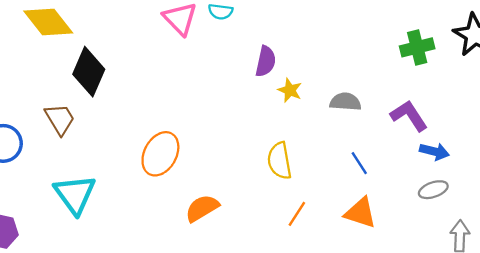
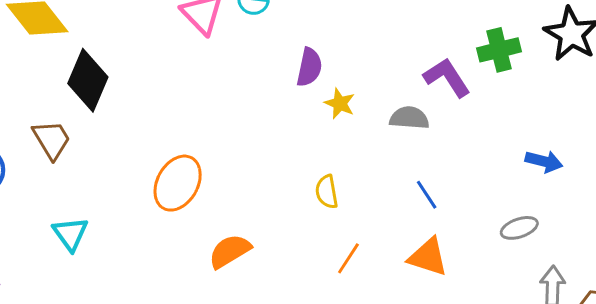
purple L-shape: (409, 116) -> (447, 77), moved
blue arrow: (434, 151) -> (544, 161), moved
yellow semicircle: (280, 161) -> (327, 192), size x0.7
cyan triangle: (75, 194) -> (70, 234), size x0.7

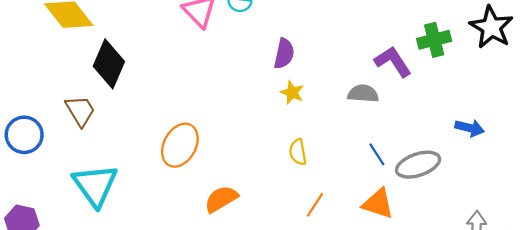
yellow star: (340, 103) -> (292, 92), moved
gray ellipse: (519, 228) -> (418, 165), moved, size x1.5
cyan triangle: (70, 234) -> (95, 185), size x1.6

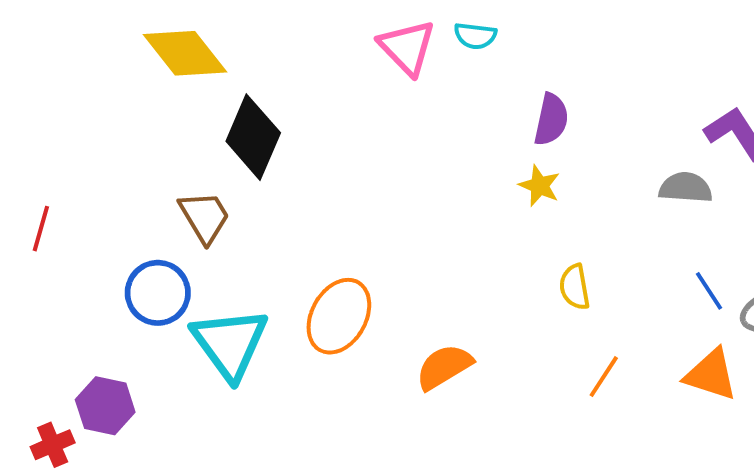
yellow star: (292, 92) -> (540, 186), moved
blue circle: (24, 135) -> (158, 293), moved
orange ellipse: (180, 145) -> (339, 316), moved

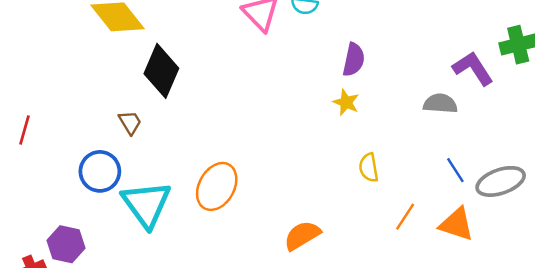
brown trapezoid: (205, 217) -> (130, 122), size x0.7
orange semicircle: (444, 367) -> (302, 235), moved
orange line: (604, 377) -> (405, 217), moved

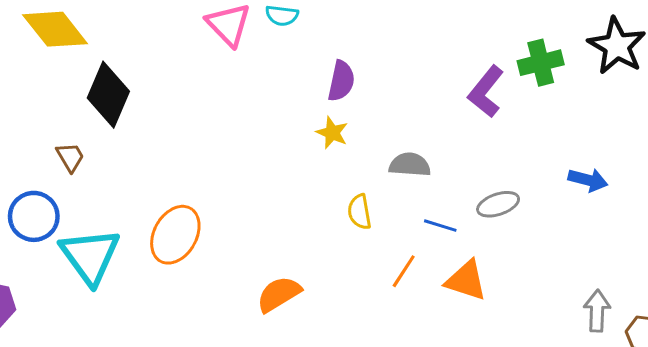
purple L-shape: (473, 68) -> (486, 92), turned -108
gray semicircle: (440, 104) -> (410, 165), moved
blue line: (455, 170) -> (440, 226), moved, turned -40
gray ellipse: (501, 181) -> (498, 204), moved, size x0.7

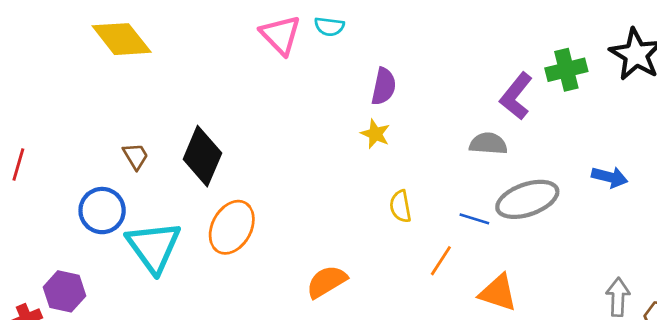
black diamond: (108, 95) -> (202, 156), moved
gray semicircle: (410, 165) -> (488, 144), moved
gray ellipse: (498, 204) -> (527, 199), size x1.6
orange triangle: (466, 280) -> (498, 293), moved

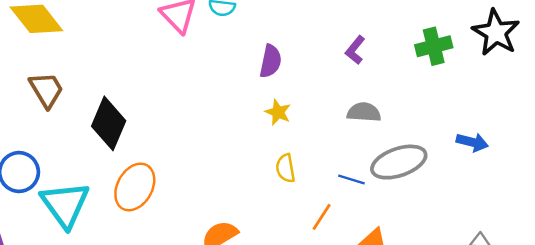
purple L-shape: (516, 96) -> (355, 50), moved, size x0.7
yellow star: (375, 134) -> (278, 112), moved
brown trapezoid: (136, 156) -> (46, 90), moved, size x1.5

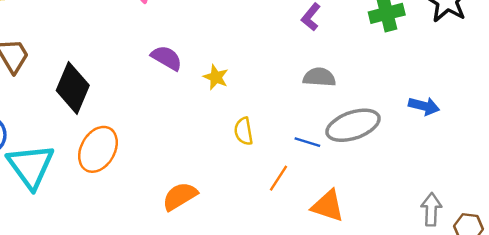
purple semicircle: (271, 61) -> (167, 58), moved, turned -72
yellow star: (278, 112) -> (216, 77), moved

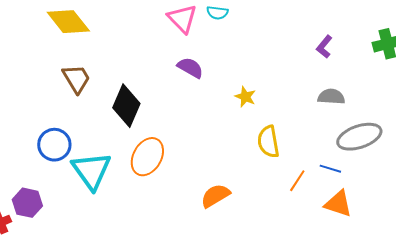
purple semicircle: (167, 58) -> (190, 68), moved
yellow semicircle: (244, 131) -> (268, 142), size x1.4
blue line: (307, 142) -> (330, 169), moved

